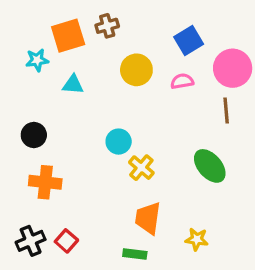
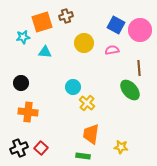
blue square: (189, 41) -> (116, 25), turned -30
pink circle: (233, 68) -> (140, 30), moved
green ellipse: (210, 166) -> (130, 90), moved

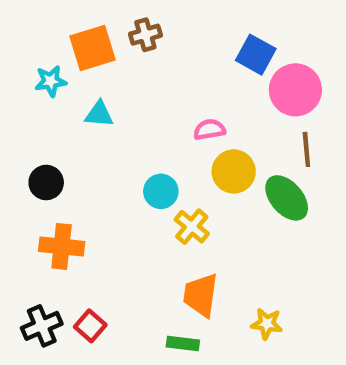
pink circle: (140, 30) -> (295, 90), moved
yellow circle: (84, 43) -> (234, 171), moved
pink semicircle: (112, 50) -> (209, 130), moved

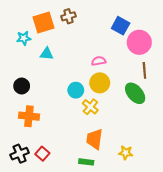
yellow circle: (234, 171) -> (100, 83), moved

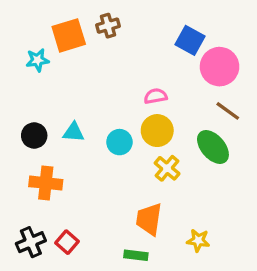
cyan triangle: (47, 54) -> (74, 132), moved
brown line: (144, 70) -> (228, 111), turned -49
yellow cross: (90, 107) -> (167, 168), moved

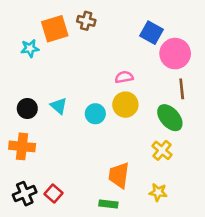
brown cross: (108, 26) -> (86, 21), turned 30
brown line: (228, 111) -> (182, 89), turned 48
cyan triangle: (74, 132) -> (59, 106), turned 36
yellow cross: (167, 168) -> (162, 150), moved
orange cross: (46, 183) -> (22, 146), moved

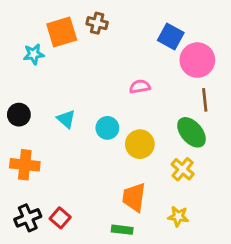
yellow circle: (125, 105) -> (140, 144), moved
black circle: (27, 108) -> (19, 115), moved

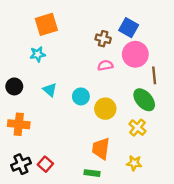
brown cross: (97, 23) -> (103, 39), moved
cyan star: (34, 54) -> (38, 54), moved
pink circle: (197, 60) -> (135, 54), moved

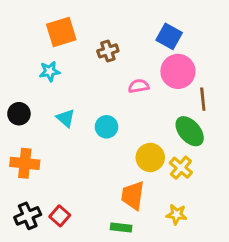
brown cross: (103, 39) -> (108, 51), moved, turned -32
yellow circle: (105, 109) -> (150, 157), moved

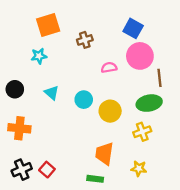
green ellipse: (190, 131) -> (149, 103), turned -60
yellow circle: (150, 157) -> (110, 111), moved
yellow cross: (181, 168) -> (142, 132), turned 30

